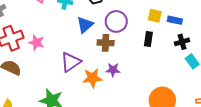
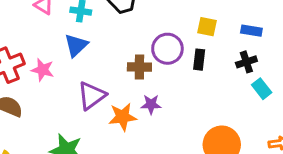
blue rectangle: (175, 20) -> (251, 31), moved
purple circle: (116, 21) -> (167, 49), moved
blue triangle: (85, 25) -> (76, 45), moved

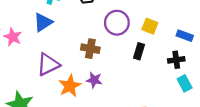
purple circle: (167, 49) -> (117, 23), moved
orange star: (123, 117) -> (70, 86), turned -30

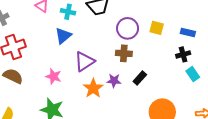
pink star: (13, 37) -> (54, 76), moved
brown cross: (90, 49) -> (124, 53), moved
black rectangle: (139, 51) -> (140, 78), moved, turned 32
purple triangle: (48, 65) -> (84, 61), moved

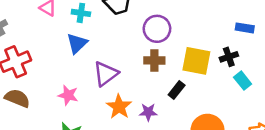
yellow square: (157, 28) -> (196, 61), moved, size x1.6
blue rectangle: (188, 33) -> (245, 28), moved
purple star: (114, 81) -> (148, 112), moved

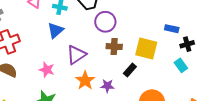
blue rectangle: (245, 28) -> (172, 29), moved
purple circle: (157, 29) -> (105, 22), moved
black cross: (229, 57) -> (187, 44), moved

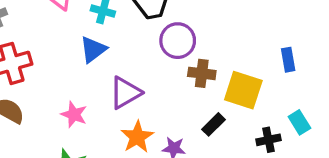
blue rectangle: (172, 29) -> (288, 60), turned 64
black cross: (187, 44) -> (269, 140), moved
brown cross: (114, 47) -> (202, 73), moved

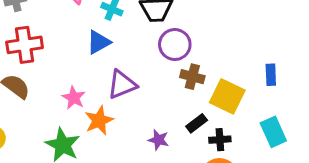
cyan rectangle: (299, 122) -> (273, 132), size x1.4
orange star: (137, 137) -> (99, 120), moved
black cross: (269, 140) -> (220, 140), moved

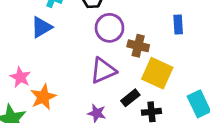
blue rectangle: (271, 75) -> (178, 24), moved
brown cross: (192, 77) -> (138, 46), moved
purple triangle: (122, 85) -> (103, 71), moved

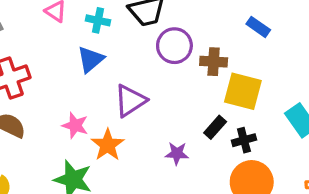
blue rectangle: (178, 24) -> (258, 27), turned -42
purple triangle: (103, 71) -> (130, 101), moved

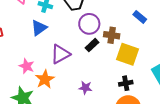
black rectangle: (215, 127) -> (92, 45), moved

